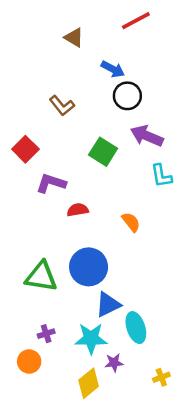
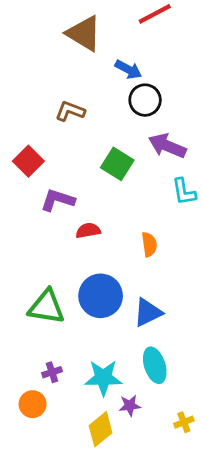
brown triangle: (74, 38) -> (84, 33), size x1.6
brown L-shape: (62, 106) -> (70, 111), turned 150
orange semicircle: (131, 222) -> (149, 244), turned 30
blue triangle: (108, 304) -> (148, 312), moved

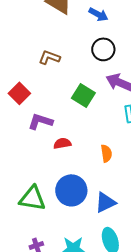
blue arrow: (128, 69) -> (98, 14), moved

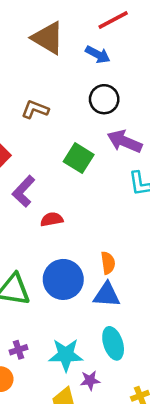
purple L-shape: (40, 121) -> (24, 191), turned -65
orange semicircle: (106, 153) -> (108, 263), moved
blue triangle: (105, 202) -> (107, 295), turned 30

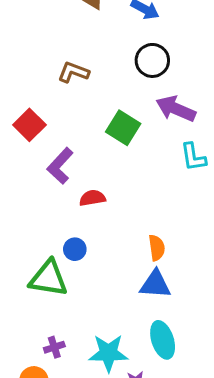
blue circle: (63, 279) -> (75, 249), moved, size x0.5

